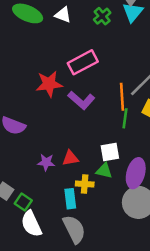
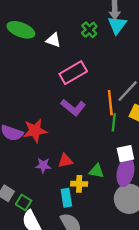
white triangle: (63, 15) -> (53, 40), moved
red star: (49, 84) -> (35, 131), moved
white square: (110, 152) -> (125, 154), moved

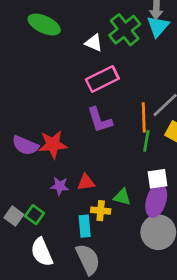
green cross: (89, 30) -> (125, 30), size x1.6
white triangle: (53, 40) -> (94, 43), moved
purple L-shape: (73, 107) -> (100, 120), turned 30
green square: (24, 202) -> (35, 215), moved

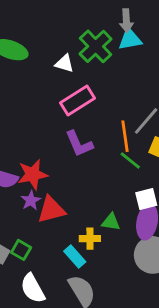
cyan triangle: (158, 26) -> (130, 39), turned 45
green line: (146, 141) -> (130, 161), turned -55
red triangle: (86, 182) -> (51, 210), moved, size x1.5
purple star: (60, 186) -> (31, 200), moved, turned -30
cyan rectangle: (85, 226) -> (75, 257), turned -30

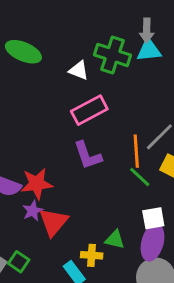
green cross: (96, 46) -> (112, 55), turned -32
red triangle: (51, 210) -> (53, 222), turned -40

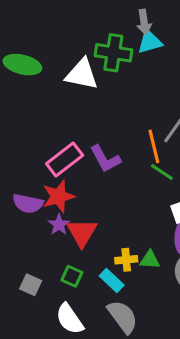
white triangle: (79, 70) -> (82, 74), size x1.6
pink rectangle: (89, 110) -> (65, 159), moved
green triangle: (115, 240) -> (150, 260), moved
green square: (19, 262) -> (72, 276), moved

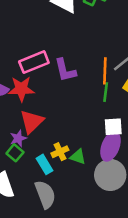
green line: (162, 172) -> (106, 92), turned 48
purple star: (59, 225) -> (18, 138), moved
yellow cross: (126, 260) -> (60, 152), turned -35

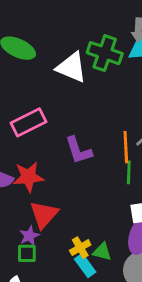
pink rectangle: (34, 62) -> (29, 122), moved
green square: (15, 153) -> (27, 253), turned -35
cyan rectangle: (44, 164) -> (85, 266), moved

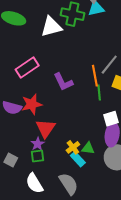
white triangle: (71, 67) -> (51, 27), turned -30

